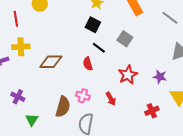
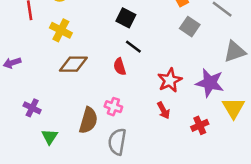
gray square: (125, 39) -> (190, 27), moved
yellow cross: (21, 47) -> (61, 30), moved, turned 30
purple star: (160, 77) -> (210, 83), size x1.6
red arrow: (111, 99) -> (163, 110), moved

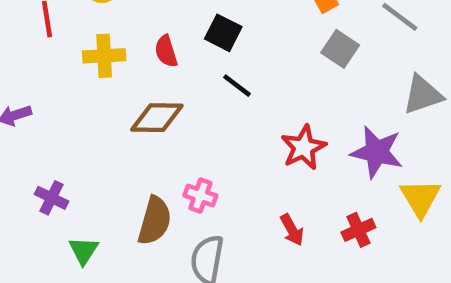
yellow cross: (61, 30) -> (104, 56), turned -30
brown diamond: (73, 64) -> (157, 118), moved
red semicircle: (120, 67) -> (166, 51), moved
red arrow: (163, 110) -> (292, 230), moved

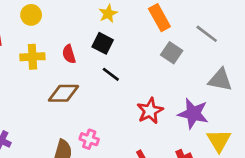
gray triangle: (423, 95) -> (220, 80), turned 30

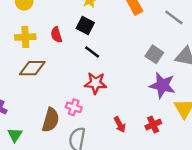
gray square: (172, 53) -> (154, 54), moved
brown diamond: (63, 93) -> (32, 68), moved
red star: (150, 111) -> (96, 83), moved, turned 30

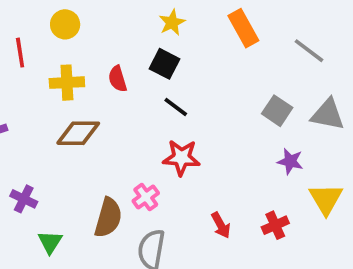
purple star: (162, 85) -> (290, 161), size x0.6
pink cross: (74, 107) -> (146, 197), turned 35

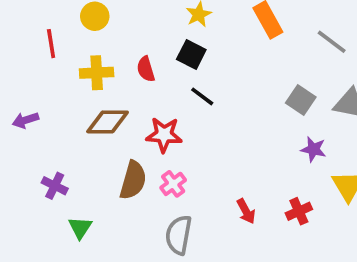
red star: (181, 158) -> (164, 135), moved
brown semicircle: (108, 218) -> (133, 180), moved

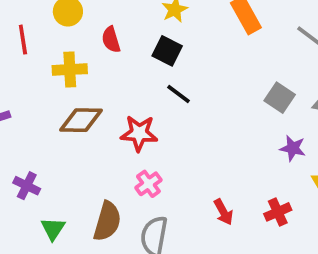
red semicircle: (146, 69) -> (111, 40), moved
brown semicircle: (133, 180) -> (107, 221), moved

